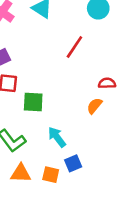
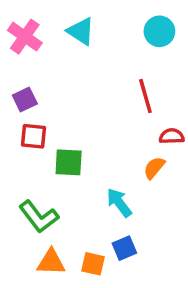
red line: (74, 47) -> (145, 96), moved, turned -50
cyan arrow: (57, 137) -> (119, 203), moved

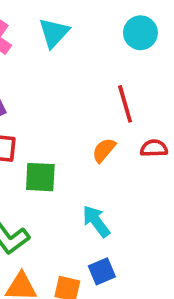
cyan triangle: (81, 31) -> (54, 33), turned 40
orange semicircle: (154, 168) -> (104, 150), moved

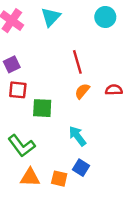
red line: (125, 104) -> (77, 62), moved
blue square: (102, 271) -> (81, 168), turned -35

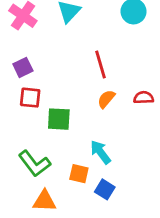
orange square: (59, 179) -> (79, 174), moved

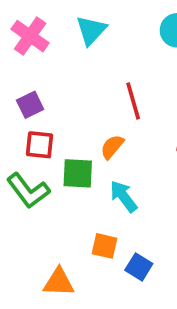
orange semicircle: (106, 99) -> (112, 147), moved
cyan arrow: (100, 152) -> (124, 196), moved
green L-shape: (34, 164) -> (28, 191), moved

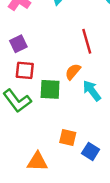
cyan arrow: (124, 196) -> (92, 91), moved

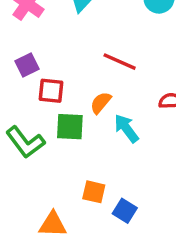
red line: (87, 41) -> (120, 62), turned -50
red square: (25, 70) -> (51, 91), moved

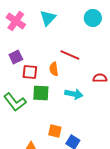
orange semicircle: (101, 103) -> (54, 69), moved, turned -48
cyan arrow: (126, 128) -> (74, 94), turned 138

